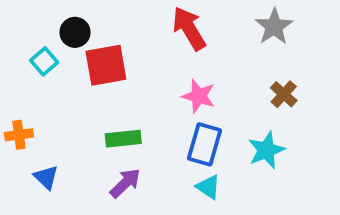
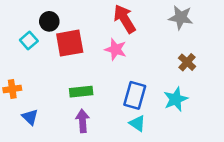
gray star: (274, 27) -> (181, 18), turned -30
pink star: (199, 96) -> (116, 49), moved
purple arrow: (125, 183) -> (82, 121), turned -50

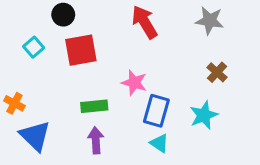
black circle: (49, 21) -> (63, 15), moved
pink star: (116, 49) -> (134, 83), moved
orange cross: (12, 89) -> (14, 103), turned 36
blue triangle: (30, 117) -> (35, 136), size x1.6

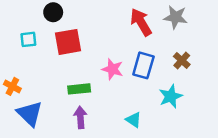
red arrow: (145, 22) -> (141, 22), moved
cyan square: (34, 47) -> (28, 39), turned 35
blue rectangle: (156, 111) -> (143, 65), moved

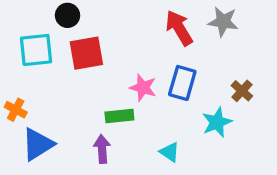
cyan square: (28, 39) -> (36, 50), size x1.6
brown cross: (182, 60) -> (242, 91), moved
green rectangle: (79, 89) -> (119, 116), moved
blue triangle: (30, 114) -> (38, 144), turned 44

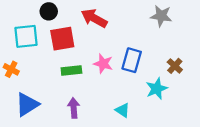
red arrow: (179, 28) -> (94, 18), moved, turned -30
orange cross: (16, 110) -> (11, 69), moved
green rectangle: (119, 116) -> (71, 70), moved

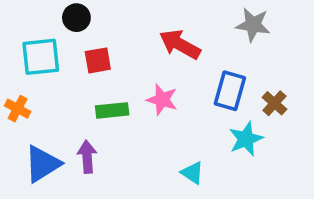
red arrow: (94, 18) -> (180, 44), moved
red square: (62, 39) -> (98, 60), size x0.7
blue rectangle: (132, 60) -> (230, 91), moved
purple arrow: (74, 108) -> (87, 157), moved

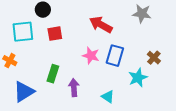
blue rectangle: (230, 91) -> (115, 56), moved
green rectangle: (112, 110) -> (53, 74), moved, turned -66
purple arrow: (87, 157) -> (74, 88), moved

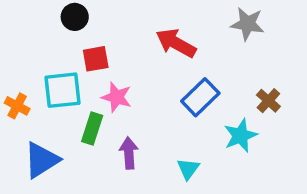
cyan square: (23, 32) -> (62, 90), moved
pink star: (91, 56) -> (117, 97), moved
blue rectangle: (115, 56) -> (200, 97), turned 30
cyan triangle: (108, 97) -> (188, 169), turned 32

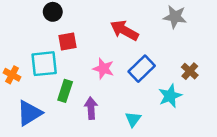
pink star: (117, 97) -> (103, 69), moved

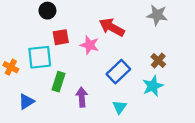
pink star: (103, 69) -> (90, 45), moved
blue rectangle: (142, 69) -> (118, 72), moved
brown cross: (190, 71) -> (158, 61), moved
blue triangle: (29, 113) -> (26, 102), size x0.7

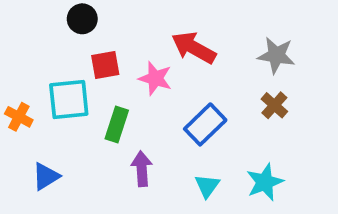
gray star: (157, 15) -> (276, 55), moved
green rectangle: (59, 82) -> (117, 124), moved
cyan star: (153, 86) -> (265, 182), moved

